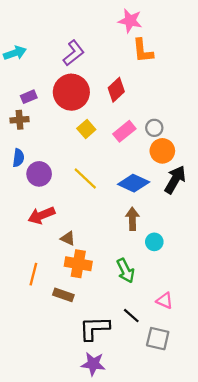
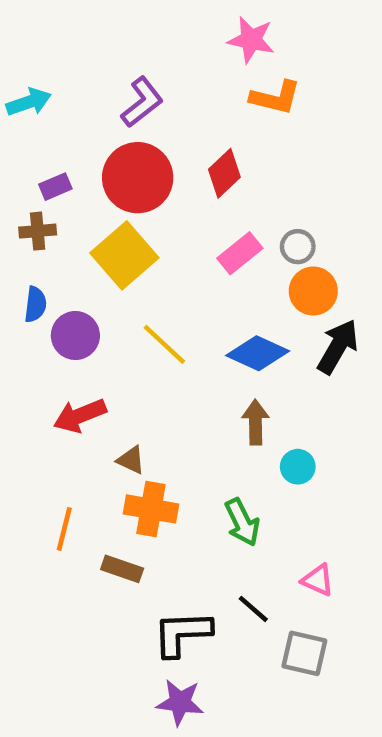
orange L-shape: (143, 51) -> (275, 98), turned -70
yellow square: (86, 129) -> (124, 255), moved, size x1.8

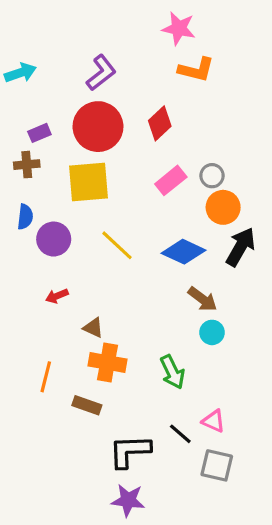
yellow square: (124, 255) -> (88, 182), turned 36
red arrow: (80, 416) -> (57, 296), size x0.6
brown arrow: (255, 422) -> (203, 299), moved, turned 128
pink triangle: (318, 580) -> (214, 421), moved

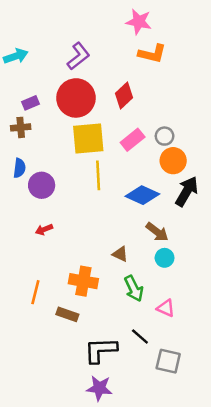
yellow square: (88, 182) -> (88, 139), moved
yellow line: (117, 245) -> (98, 175), moved, turned 44
brown triangle: (93, 328) -> (120, 254), moved
pink triangle: (214, 421) -> (166, 308), moved

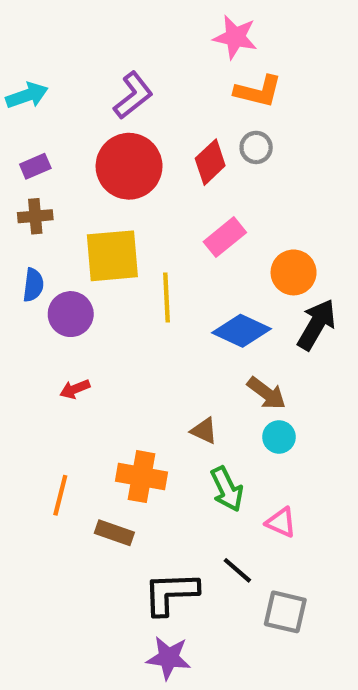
purple rectangle: (30, 103) -> (35, 166), moved
gray circle: (165, 136) -> (256, 147), moved
yellow square: (88, 139) -> (112, 256), moved

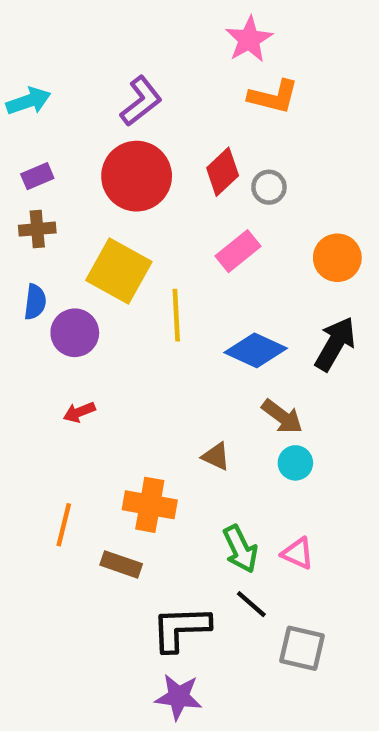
pink star: (235, 37) -> (249, 39), turned 30
gray circle: (256, 147) -> (269, 187), moved
yellow square: (112, 256) -> (119, 271), turned 34
orange circle: (294, 272) -> (337, 258), moved
green arrow: (227, 489) -> (240, 549), moved

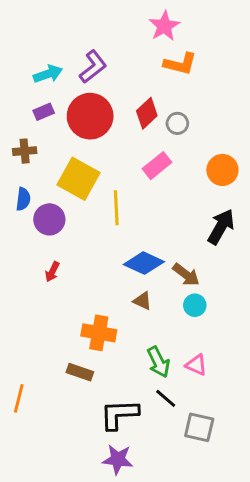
cyan arrow: (28, 101) -> (48, 74), moved
purple rectangle: (37, 176) -> (44, 112), moved
blue diamond: (256, 350) -> (144, 263), moved
red arrow: (79, 412) -> (52, 272), turned -42
orange line: (64, 525) -> (19, 398), moved

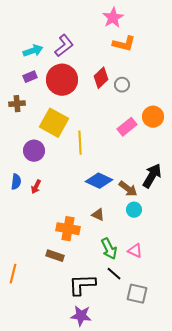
pink rectangle: (157, 166) -> (127, 127), moved
blue semicircle: (23, 199) -> (16, 182), moved
black arrow: (221, 227) -> (152, 176), moved
brown triangle: (142, 301) -> (98, 215), moved

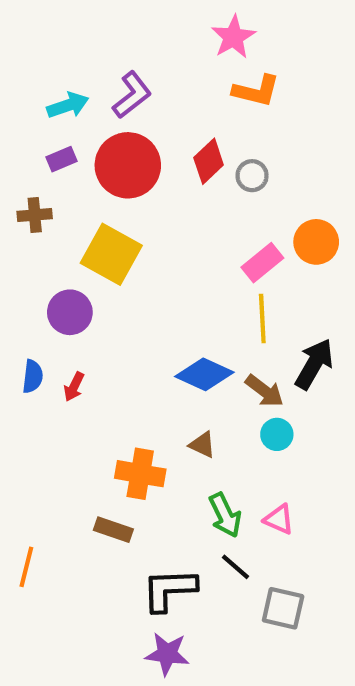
yellow line: (80, 143) -> (262, 318), moved

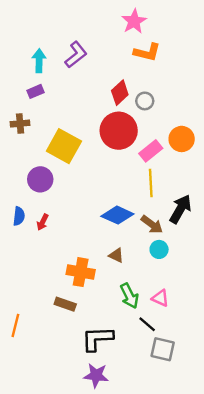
cyan arrow: (68, 105) -> (39, 61), turned -70
red circle: (128, 165) -> (119, 131), moved
black line: (235, 567) -> (147, 324), moved

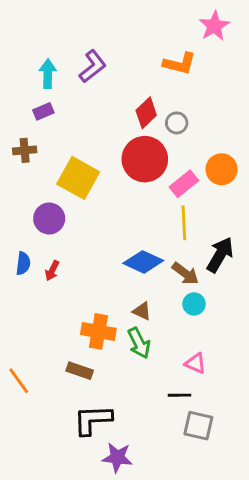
pink star: (134, 21) -> (214, 26), moved
green arrow: (129, 296) -> (139, 343), moved
black line: (147, 324) -> (180, 395), turned -42
orange line: (15, 325) -> (19, 381), moved, turned -50
black L-shape: (97, 339) -> (93, 420), moved

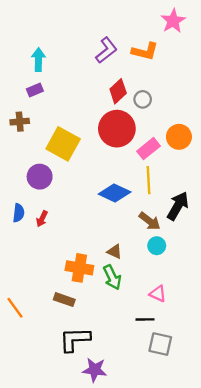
purple L-shape: (93, 66) -> (106, 50), moved
blue diamond: (143, 262) -> (115, 193), moved

